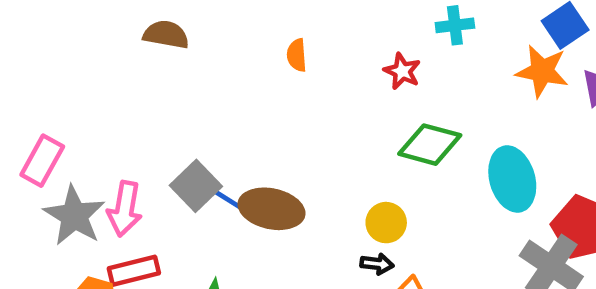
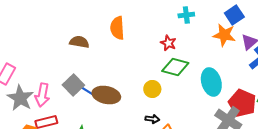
brown semicircle: (166, 35) -> (79, 42), moved
orange semicircle: (297, 55) -> (117, 28), size x1.6
red star: (402, 71) -> (168, 43), moved
yellow circle: (386, 223) -> (152, 89), moved

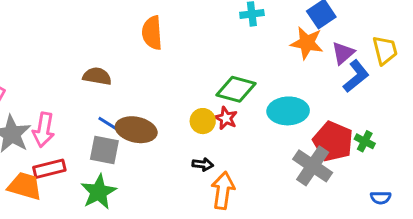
brown semicircle: (79, 42) -> (97, 76), moved
red star: (168, 43) -> (226, 118), moved
cyan ellipse: (211, 82) -> (288, 111), turned -76
gray square: (73, 85) -> (104, 150), moved, turned -35

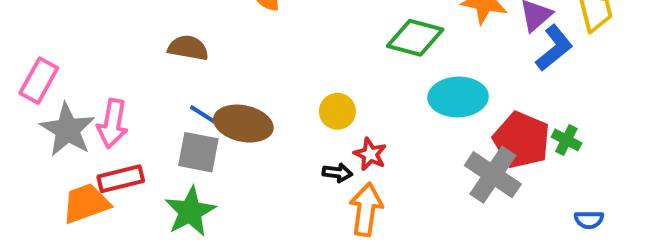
green diamond: (236, 89) -> (415, 38), moved
red star: (226, 118) -> (370, 154), moved
orange trapezoid: (25, 186) -> (86, 203), turned -36

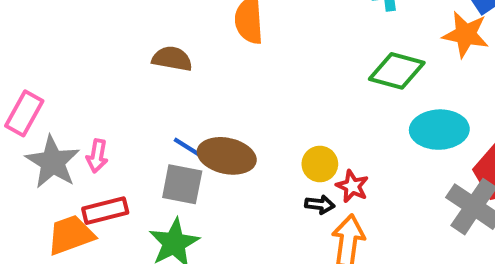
brown semicircle: (188, 48) -> (172, 59), moved
yellow circle: (337, 111) -> (320, 164), moved
pink arrow: (112, 124) -> (97, 156), size x0.7

